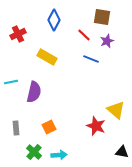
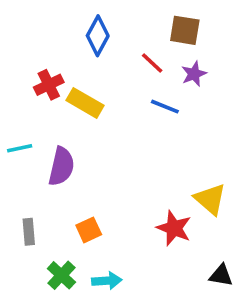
red cross: (18, 34) -> (49, 85), moved

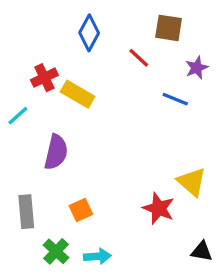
purple star: (194, 74) -> (197, 68), moved
blue line: (165, 107) -> (175, 99), moved
cyan line: (20, 148) -> (18, 116), moved, turned -30
gray rectangle: (29, 232) -> (26, 212), size x1.4

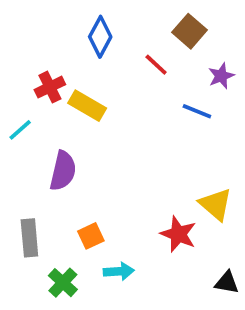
brown square: (169, 28) -> (190, 31), turned 32
cyan arrow: (97, 256) -> (119, 271), moved

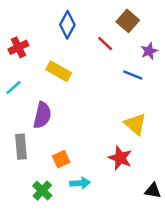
red cross: (50, 87) -> (18, 47), moved
yellow triangle: (216, 204) -> (135, 124), moved
gray rectangle: (29, 238) -> (21, 147), moved

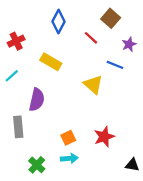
yellow triangle: (135, 124) -> (93, 85), moved
red star: (120, 158) -> (104, 137), turned 30
orange square: (61, 159) -> (68, 138), moved

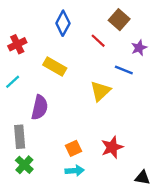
yellow triangle: (93, 85) -> (100, 91), turned 36
green cross: (37, 165) -> (24, 165), moved

